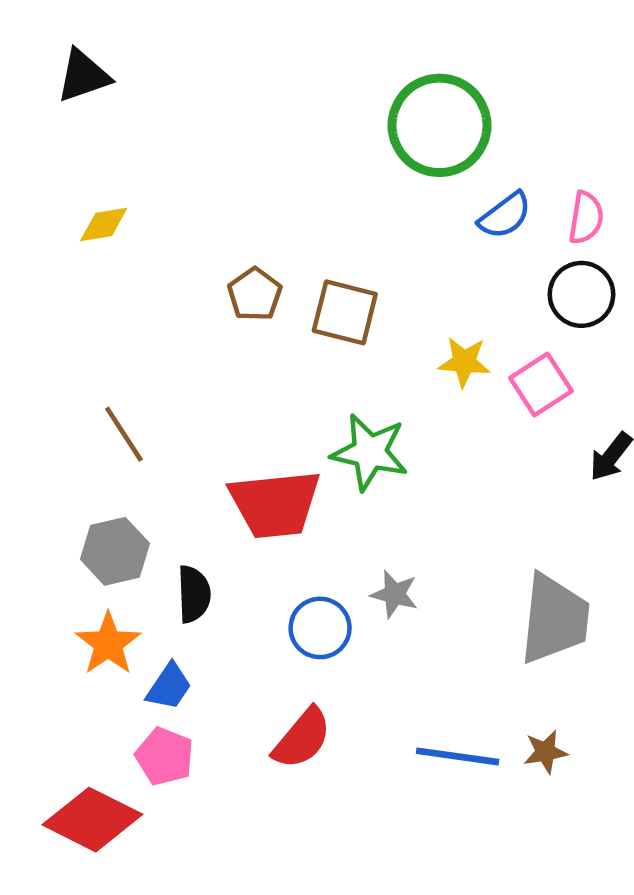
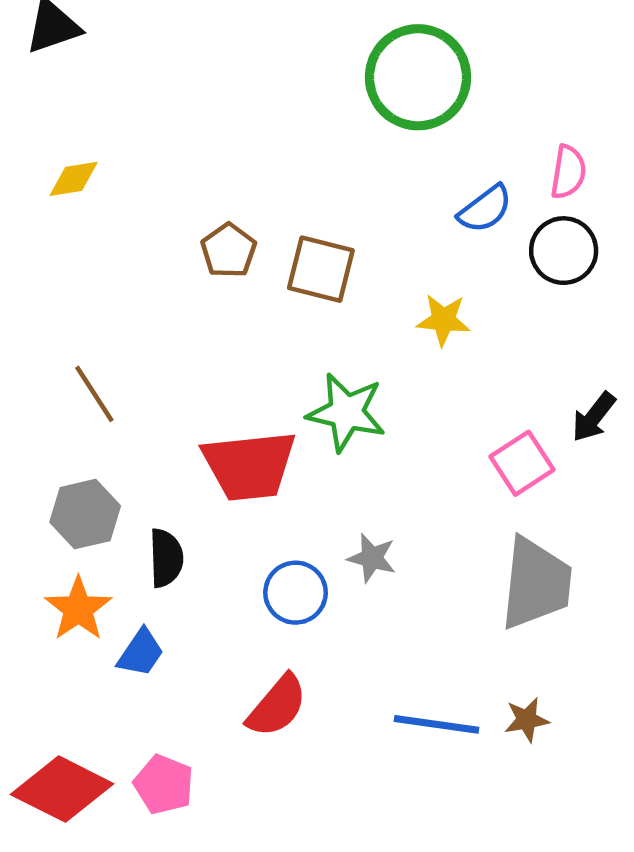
blue semicircle: (505, 215) -> (485, 209), moved
pink square: (541, 385) -> (522, 463), moved
pink pentagon: (165, 756) -> (164, 784), moved

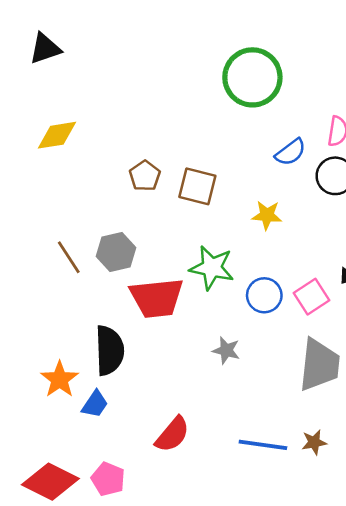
yellow diamond: (74, 179) -> (57, 135), size x1.4
gray hexagon: (85, 514) -> (116, 252), moved
black semicircle: (166, 558) -> (109, 350), size x1.5
blue circle: (296, 593) -> (264, 295), moved

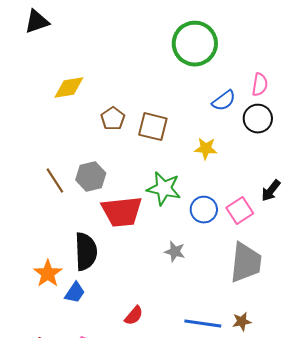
yellow diamond: (57, 135) -> (69, 88), moved
red semicircle: (172, 434) -> (134, 316), size x0.7

